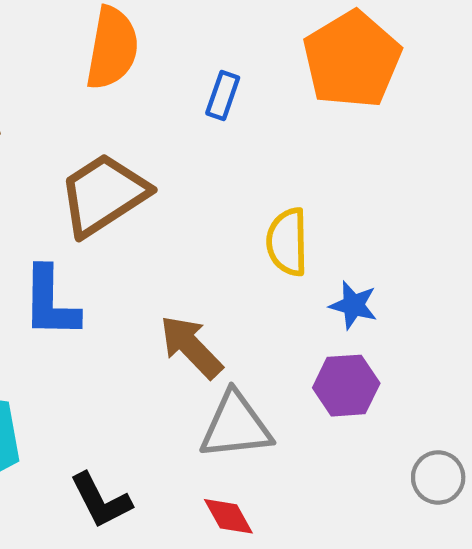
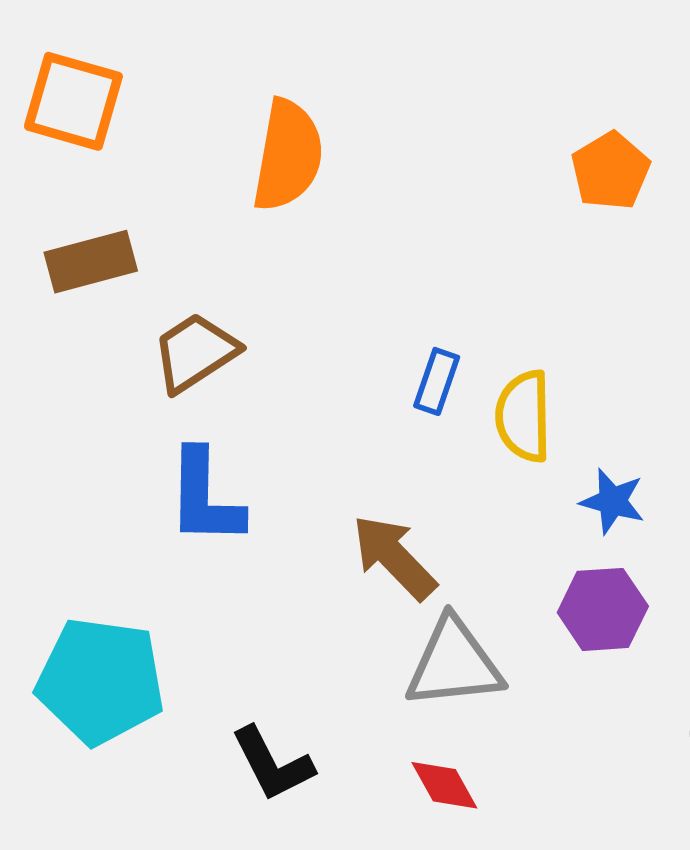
orange pentagon: (352, 60) -> (611, 171), size x0.6
blue rectangle: (223, 95) -> (437, 381), moved
brown trapezoid: (103, 195) -> (195, 352), moved, size x0.7

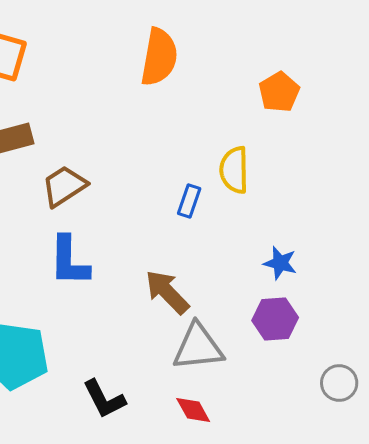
orange semicircle: (288, 155) -> (159, 57), moved
yellow semicircle: (524, 416) -> (234, 170), moved

